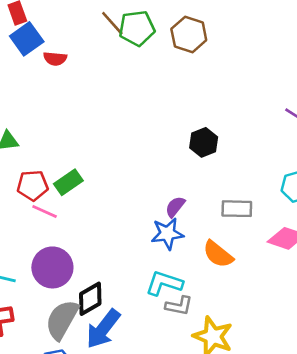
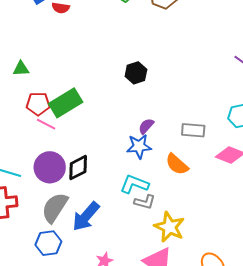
black hexagon: (204, 142) -> (136, 73), moved
green rectangle: (68, 182) -> (66, 103), size x1.5
black diamond: (90, 299) -> (78, 168), moved

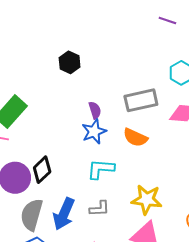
purple semicircle: (146, 126) -> (95, 110), turned 138
gray rectangle: (193, 130) -> (141, 100), size x1.4
gray L-shape: (145, 202) -> (99, 209), moved

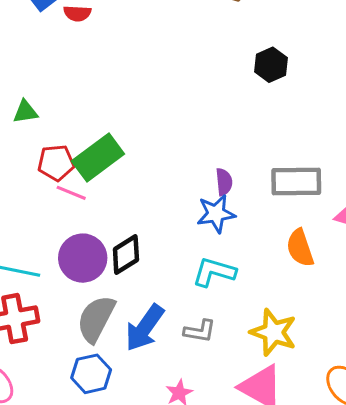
black hexagon: (70, 62) -> (271, 65), moved
orange semicircle: (135, 138) -> (300, 248), moved, turned 35

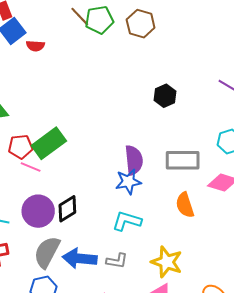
black hexagon: (271, 65) -> (165, 96), moved
purple semicircle: (224, 182) -> (134, 160), size x1.6
blue arrow: (145, 328) -> (80, 258), turned 60

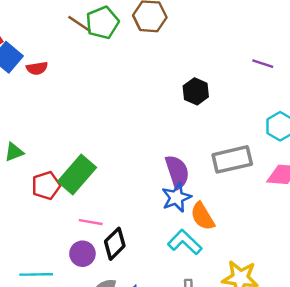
pink line: (31, 167) -> (91, 222), moved
orange semicircle: (185, 205) -> (202, 216), moved
purple circle: (38, 211) -> (82, 254), size x0.7
cyan L-shape: (127, 221) -> (185, 242), turned 40

